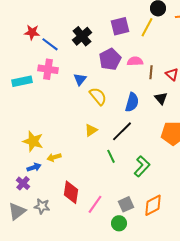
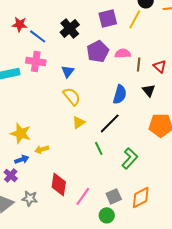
yellow semicircle: (98, 96) -> (72, 96), moved

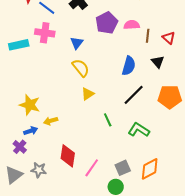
black line: (110, 123) -> (134, 95), moved
green L-shape: (130, 158) -> (139, 130), turned -100

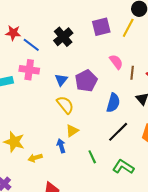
purple pentagon: (107, 23) -> (86, 81), moved
pink semicircle: (132, 25) -> (116, 62), turned 56
blue arrow: (31, 131) -> (61, 146), moved, turned -88

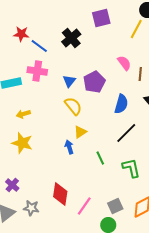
purple square: (101, 27) -> (101, 18), moved
yellow arrow: (35, 158) -> (23, 114), moved
green L-shape: (123, 167) -> (131, 168), turned 45

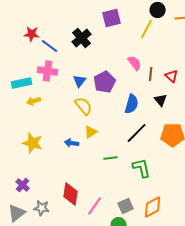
yellow arrow: (23, 114) -> (34, 101), moved
blue arrow: (69, 147) -> (72, 143), moved, turned -64
green line: (100, 158) -> (111, 158), turned -72

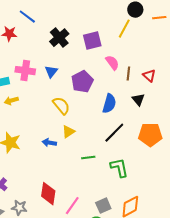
purple square: (112, 18) -> (92, 41), moved
blue line: (50, 46) -> (27, 17), moved
blue triangle: (80, 81) -> (51, 72), moved

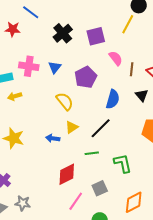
black line: (114, 133) -> (101, 128), moved
red diamond: (48, 194) -> (67, 174), moved, turned 55
gray square: (103, 206) -> (100, 188), moved

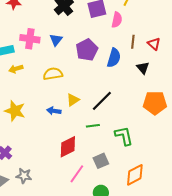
pink semicircle: (116, 58) -> (117, 20), moved, turned 49
blue semicircle: (113, 99) -> (114, 58), moved
yellow semicircle: (65, 101) -> (53, 74), moved, turned -60

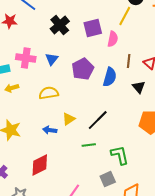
red diamond: (68, 147) -> (40, 165), moved
gray square: (101, 161) -> (108, 179), moved

